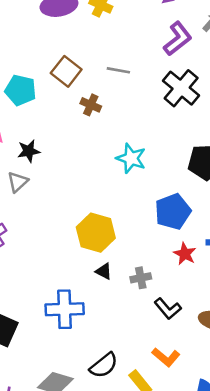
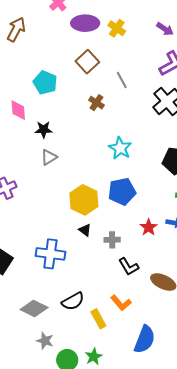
gray line: (118, 70) -> (122, 80), turned 42
brown square: (66, 71) -> (87, 62), moved
gray triangle: (18, 182) -> (49, 157), moved
blue pentagon: (173, 212) -> (122, 192), moved

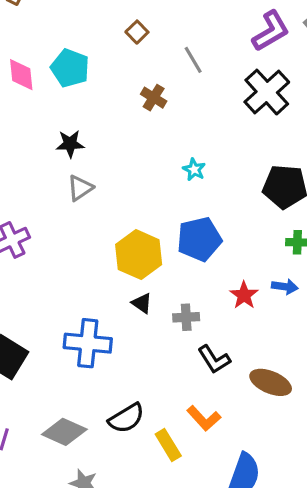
brown square: (87, 62) -> (137, 32), size x0.6
pink diamond: (18, 110) -> (21, 75), moved
cyan star: (120, 148) -> (194, 170), size x0.6

